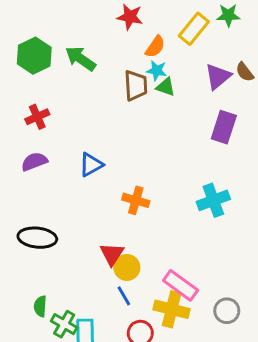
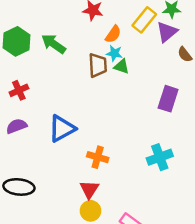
purple triangle: (218, 76) -> (167, 32), moved
blue triangle: (91, 165) -> (62, 129), size x1.4
red triangle: (112, 254) -> (89, 189), moved

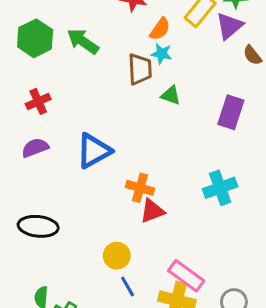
green triangle: (122, 66) -> (171, 95), moved
red triangle: (89, 189) -> (152, 211), moved, turned 36
yellow circle: (91, 211) -> (117, 256), moved

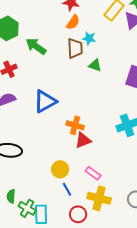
orange semicircle: (160, 29) -> (73, 22), moved
green arrow: (83, 41) -> (36, 46), moved
pink rectangle: (186, 276) -> (93, 173), moved, size x0.7

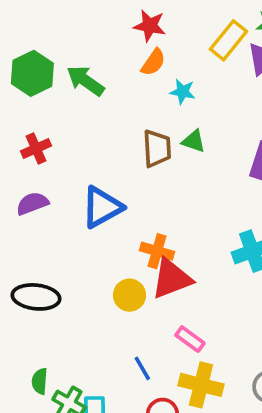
green arrow: (36, 46) -> (85, 81), moved
brown trapezoid: (75, 48) -> (157, 148), moved
red triangle: (83, 140) -> (172, 279), size x1.4
yellow circle: (60, 169) -> (129, 295), moved

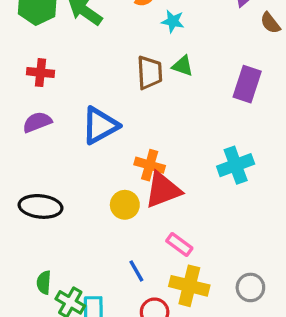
red cross: (36, 148) -> (41, 73), turned 30

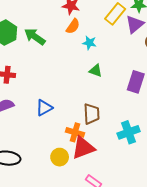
brown trapezoid: (150, 73) -> (91, 114), moved
blue triangle: (100, 125) -> (44, 108), size x0.7

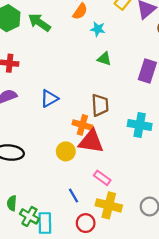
cyan cross: (129, 132) -> (140, 125), turned 30
red triangle: (83, 148) -> (91, 141), turned 30

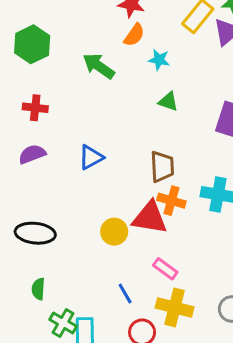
green arrow: (39, 22) -> (99, 66), moved
orange cross: (82, 125) -> (171, 201), moved
green semicircle: (12, 203) -> (38, 289), moved

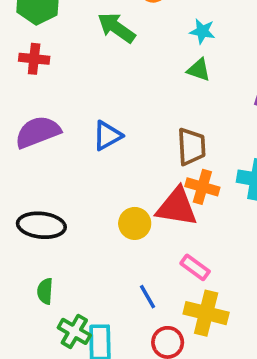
cyan star: (159, 60) -> (202, 31), moved
red cross: (35, 108) -> (34, 59), moved
purple semicircle: (32, 154) -> (38, 132), size x1.4

